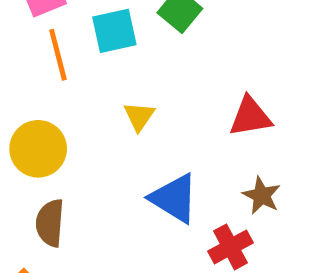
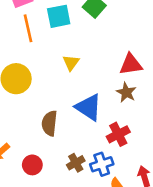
brown star: (262, 196) -> (126, 92), moved
brown semicircle: (50, 223) -> (49, 123), moved

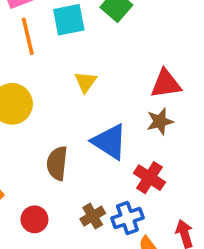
brown star: (126, 92) -> (160, 121), turned 30
red cross: (118, 134) -> (149, 178), turned -30

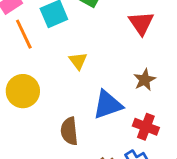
red triangle: (166, 84) -> (141, 23), moved, turned -44
blue triangle: (109, 142) -> (108, 105), turned -40

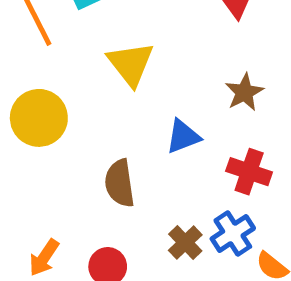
yellow triangle: (78, 61) -> (131, 64), size x1.5
blue triangle: (108, 105) -> (183, 136), size x0.7

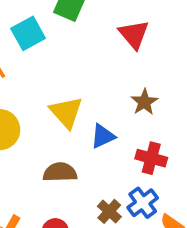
yellow triangle: (131, 64) -> (66, 112), moved
brown semicircle: (120, 183) -> (60, 172), turned 100

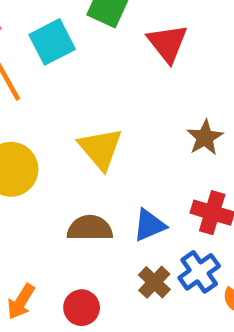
red triangle: (134, 34) -> (167, 43), moved
blue triangle: (103, 136) -> (149, 225), moved

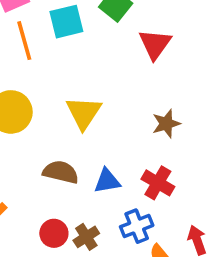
brown cross: (154, 282) -> (86, 237), moved
red circle: (82, 308) -> (54, 233), moved

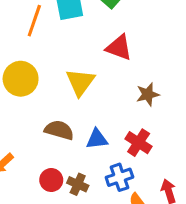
orange line: (24, 41) -> (34, 21), turned 32
red triangle: (155, 44) -> (119, 48), moved, turned -48
brown cross: (86, 237) -> (78, 184), turned -36

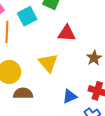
brown semicircle: (59, 130) -> (23, 93), moved

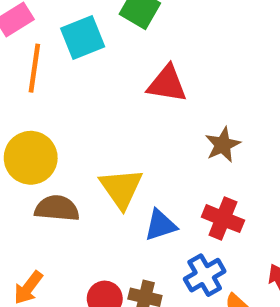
yellow triangle: (48, 63) -> (121, 188), moved

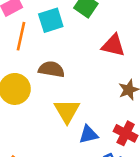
red triangle: (167, 84) -> (113, 45), moved
brown semicircle: (57, 208) -> (51, 69), moved

